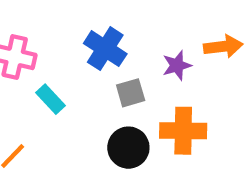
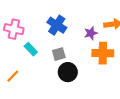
gray square: (131, 93) -> (59, 54), moved
orange cross: (183, 131) -> (103, 53), moved

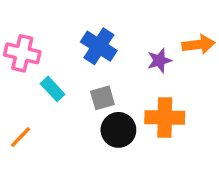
orange cross: (103, 53) -> (165, 117), moved

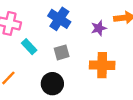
black circle: (118, 130) -> (52, 84), moved

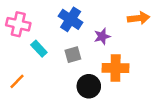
purple star: (99, 28) -> (102, 36), moved
black circle: (52, 84) -> (89, 86), moved

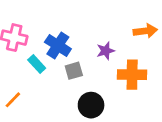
blue cross: (71, 19) -> (58, 45), moved
orange cross: (116, 68) -> (132, 75), moved

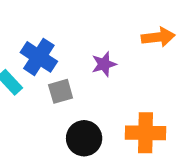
orange cross: (132, 75) -> (145, 133), moved

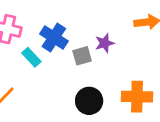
gray square: (61, 91) -> (82, 56), moved

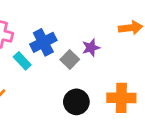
blue cross: (54, 38) -> (43, 42), turned 30
gray square: (82, 56) -> (70, 60), turned -30

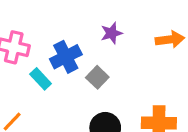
purple star: (91, 48) -> (112, 33), moved

